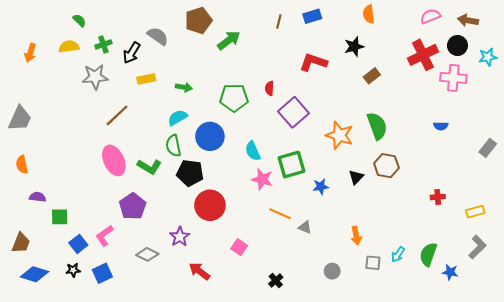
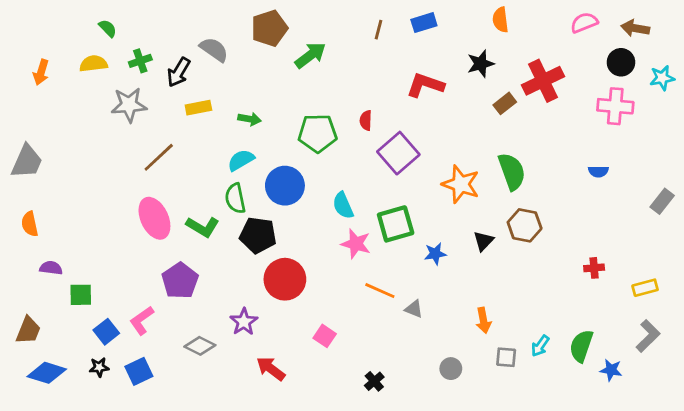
red cross: (423, 55) -> (543, 81), moved

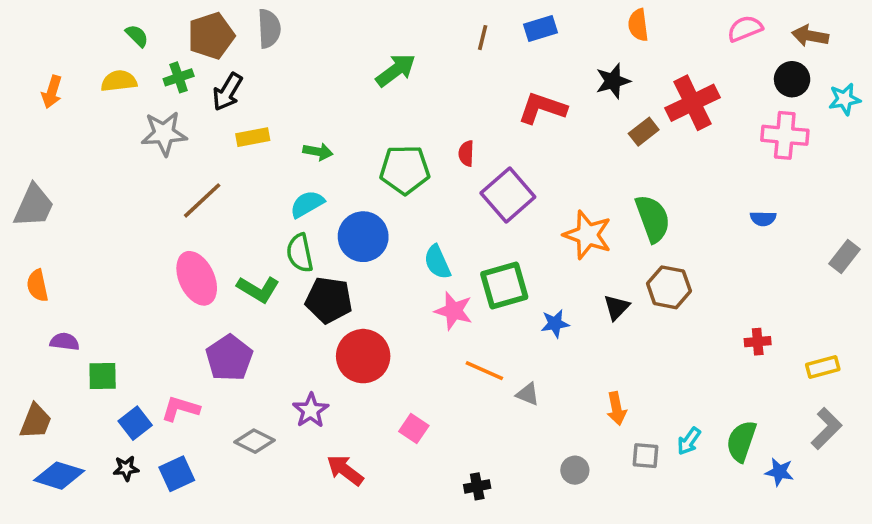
brown pentagon: (269, 28) -> (211, 36), moved
gray semicircle: (214, 50) -> (269, 29), moved, turned 52
pink L-shape: (142, 320) -> (180, 409), turned 52
black cross: (374, 381) -> (477, 486), turned 30

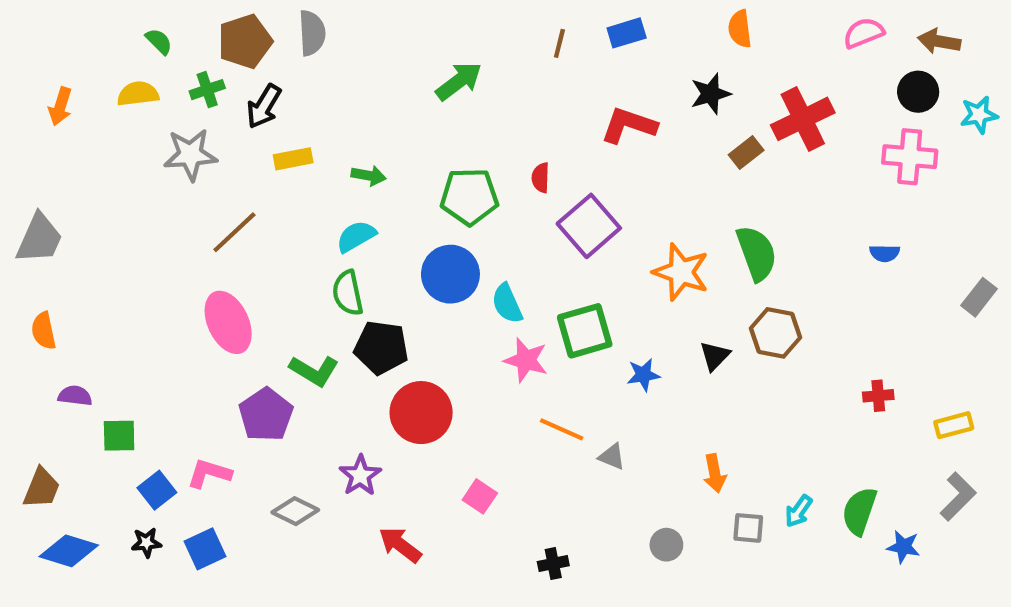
blue circle: (363, 237) -> (450, 274), moved
green L-shape: (258, 289) -> (314, 371), moved

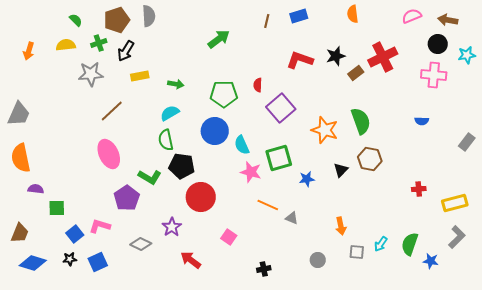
black star: (710, 94) -> (336, 56), moved
orange semicircle: (44, 331) -> (21, 158), size x1.6
yellow rectangle: (954, 425) -> (455, 203), size x1.4

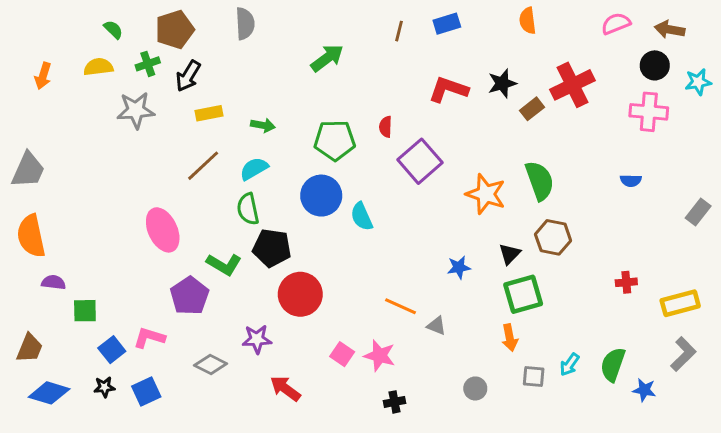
gray semicircle: (149, 16) -> (245, 24), moved
brown line: (112, 111) -> (203, 166), moved
green square: (279, 158) -> (523, 294), moved
pink star: (251, 172) -> (380, 356), moved
purple star: (172, 227) -> (257, 339), turned 30

